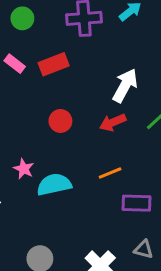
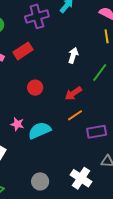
white arrow: (125, 85) -> (73, 55), size x0.7
red arrow: (113, 122) -> (73, 93), moved

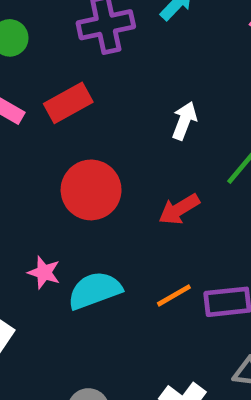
red circle: (35, 88) -> (91, 190), size x1.6
orange line: (75, 115) -> (174, 295), moved

